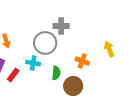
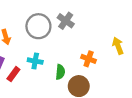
gray cross: (61, 26) -> (66, 21), turned 35
gray circle: (45, 43) -> (38, 26), moved

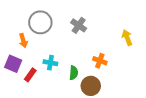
gray circle: (38, 26) -> (40, 22), moved
yellow arrow: (118, 46) -> (127, 38), moved

